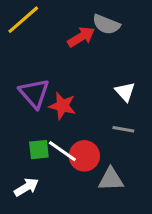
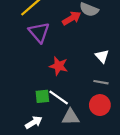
purple triangle: (34, 93) -> (39, 32), moved
red circle: (84, 156) -> (100, 105), moved
gray triangle: (111, 179) -> (71, 117), moved

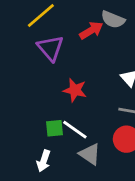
gray triangle: (71, 117) -> (90, 154), turned 36
white arrow: (34, 122) -> (44, 161), turned 140

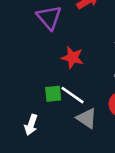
white arrow: (44, 161) -> (31, 125), moved

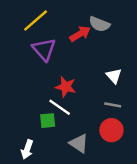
white line: (72, 95) -> (60, 107), moved

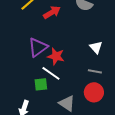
red arrow: (80, 34) -> (52, 12), moved
purple triangle: (44, 49) -> (38, 47), moved, turned 35

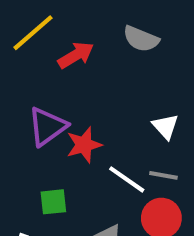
red star: (56, 56) -> (84, 145), turned -30
white line: (51, 73) -> (127, 179), moved

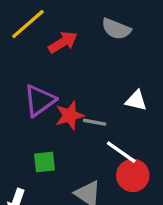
white triangle: (165, 126) -> (136, 101), turned -35
gray line: (163, 175) -> (95, 122), moved
white line: (127, 179) -> (121, 152), moved

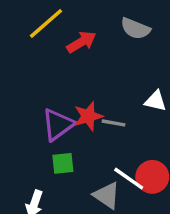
purple triangle: (40, 101) -> (58, 125), moved
white line: (121, 152) -> (129, 179), moved

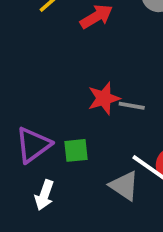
purple triangle: (58, 125) -> (33, 145), moved

